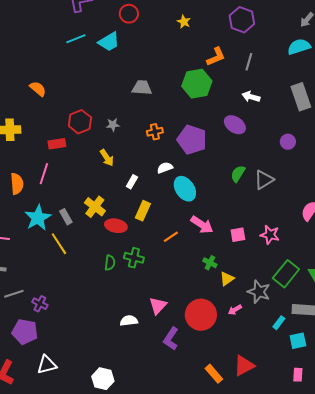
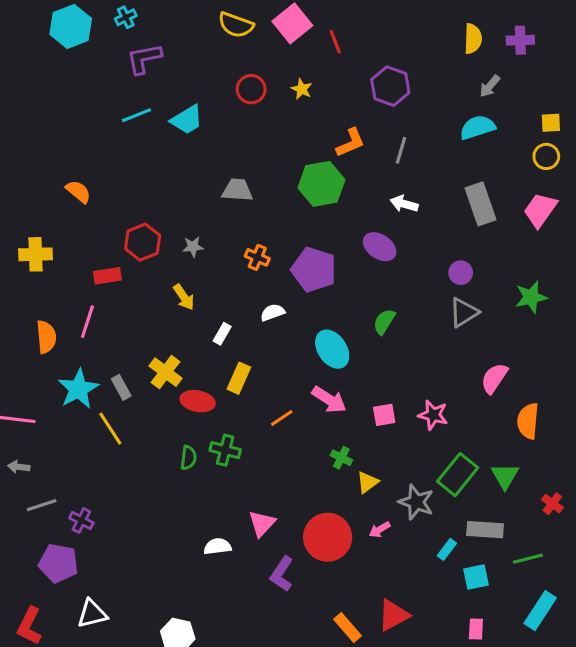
red circle: (129, 14) -> (251, 89), moved
orange cross: (155, 132) -> (257, 257), turned 35
gray triangle: (264, 180) -> (464, 312), moved
cyan ellipse: (185, 189) -> (332, 349), moved

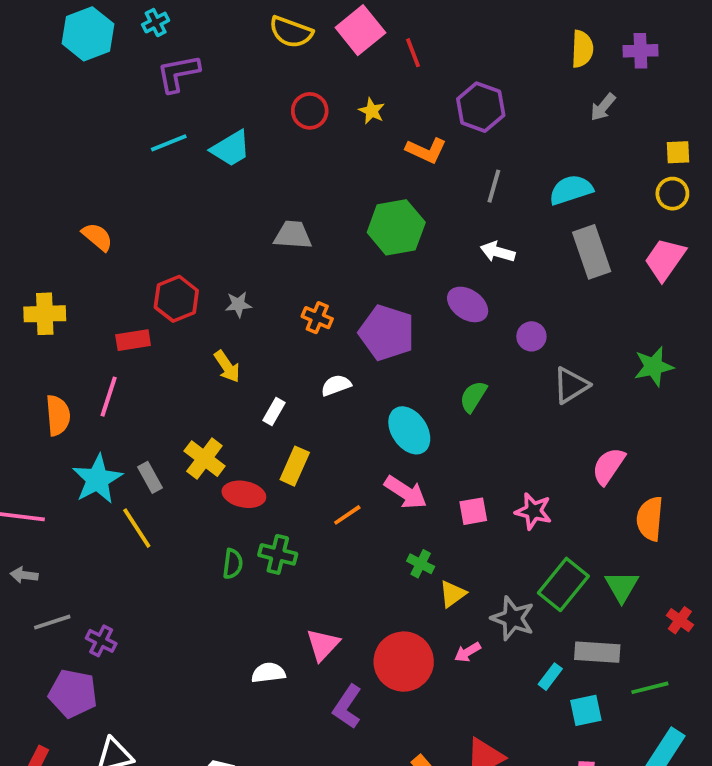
cyan semicircle: (477, 127) -> (571, 190), moved
orange L-shape: (351, 143) -> (426, 150), moved, turned 48
purple circle: (461, 273) -> (531, 336), moved

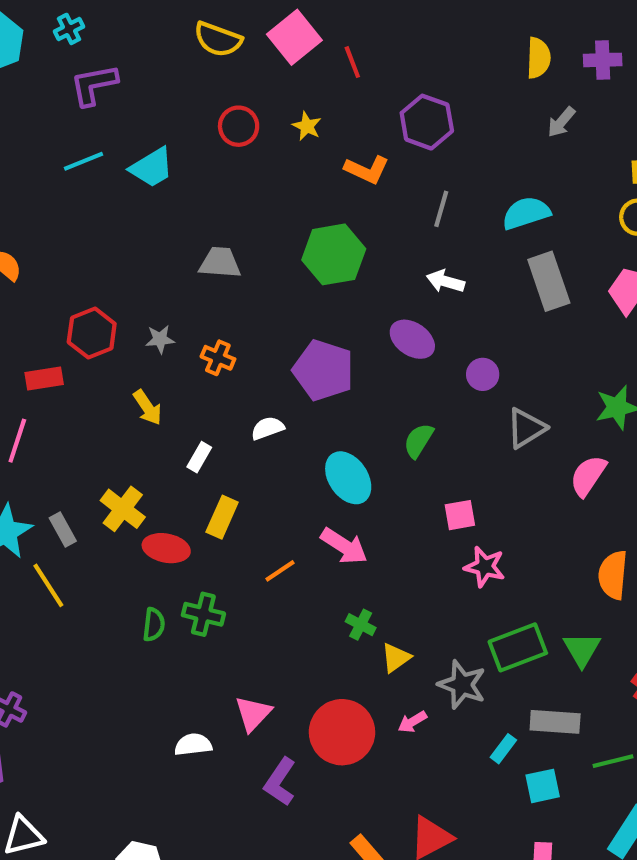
orange cross: (317, 318) -> (218, 358), moved
pink semicircle: (609, 466) -> (588, 476), moved
pink square: (473, 511) -> (460, 515), moved
green rectangle: (563, 584) -> (518, 647), turned 30

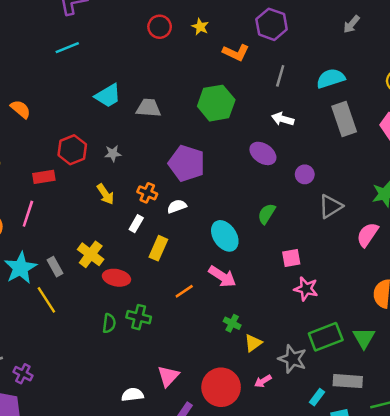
cyan trapezoid: (152, 168) -> (108, 96), moved
orange cross: (218, 358) -> (147, 193), moved
purple pentagon: (323, 370) -> (187, 163), moved
yellow rectangle: (222, 517) -> (158, 248), moved

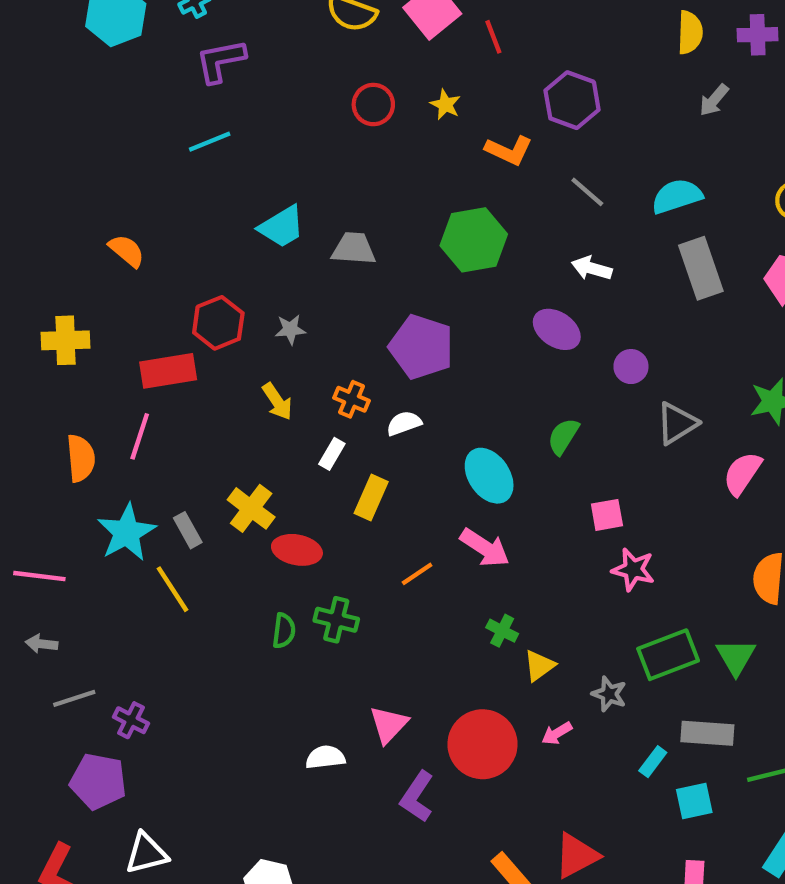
gray line: (280, 76) -> (587, 192), turned -65
red rectangle: (44, 177) -> (168, 371), size x1.4
gray star: (292, 359) -> (609, 694), size x0.7

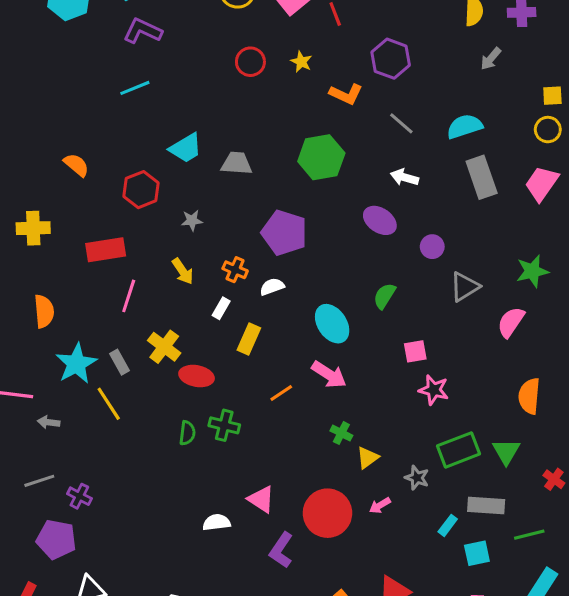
purple L-shape: (221, 61) -> (143, 31), turned 36
red hexagon: (218, 323) -> (141, 190), moved
pink line: (140, 436) -> (129, 296), moved
gray arrow: (41, 644) -> (49, 422), moved
pink triangle: (389, 725) -> (261, 499), turned -40

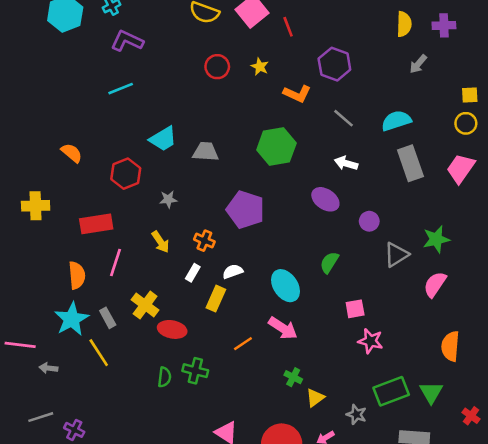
green star: (532, 271) -> (436, 239), moved
white semicircle: (272, 287) -> (233, 271), moved
orange semicircle: (44, 311) -> (77, 275), moved

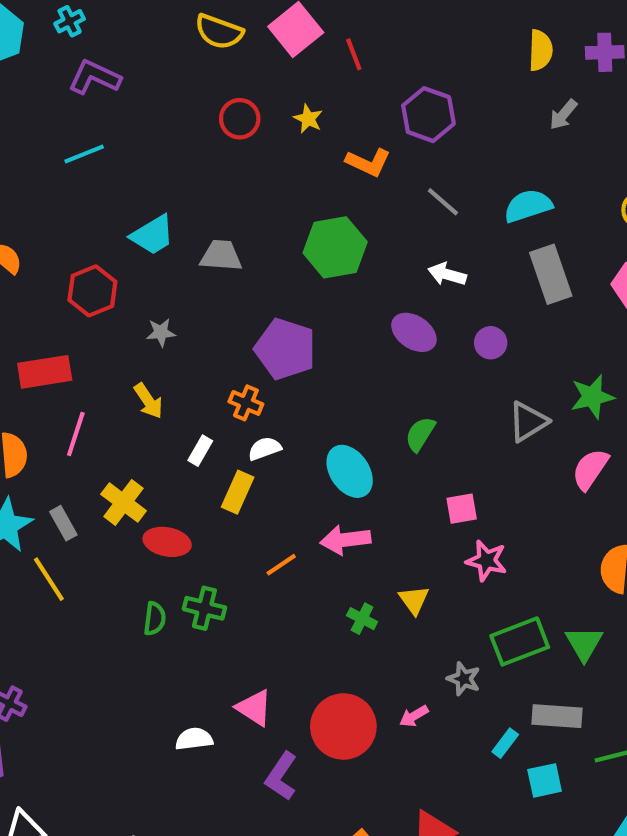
purple circle: (369, 221) -> (491, 343), moved
orange cross: (204, 241) -> (246, 403), moved
pink arrow: (283, 328) -> (345, 540), turned 140
yellow triangle: (315, 398) -> (414, 600), moved, turned -30

